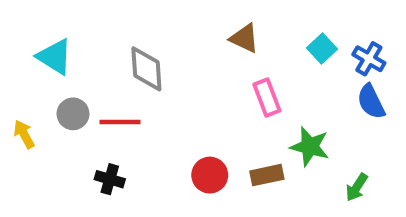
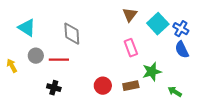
brown triangle: (244, 38) -> (130, 15), moved, turned 42
cyan square: (322, 49) -> (158, 24), size x1.5
green star: (310, 146) -> (152, 72), turned -30
green arrow: (357, 187) -> (175, 92), turned 88

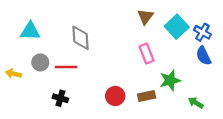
cyan triangle: (27, 28) -> (30, 31), turned -30
yellow arrow: (12, 66) -> (13, 74), turned -48

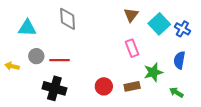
gray diamond: (81, 38) -> (68, 19), moved
blue semicircle: (204, 56) -> (179, 60), moved, turned 36
black cross: (60, 98) -> (54, 88), size x1.6

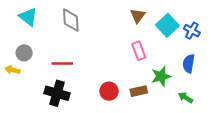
cyan triangle: (27, 28) -> (28, 17), moved, turned 36
gray circle: (36, 56) -> (24, 53), moved

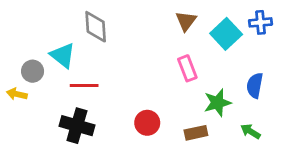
cyan triangle: (28, 17) -> (63, 55), moved
blue cross: (192, 31) -> (260, 22), moved, turned -35
brown rectangle: (139, 91) -> (196, 133), moved

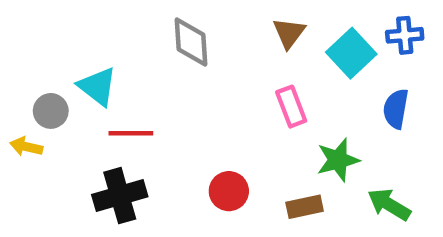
gray diamond: (96, 27) -> (191, 42), moved
blue semicircle: (255, 85) -> (396, 109), moved
black cross: (77, 126) -> (120, 196), turned -32
green arrow: (250, 131) -> (389, 204), size x1.4

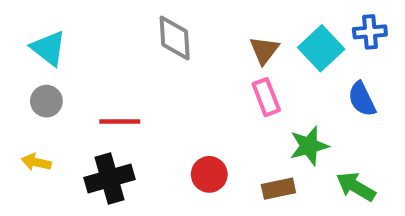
brown triangle: (289, 33) -> (264, 50), moved
cyan triangle: (97, 86) -> (48, 48), moved
blue semicircle: (396, 109) -> (362, 99), turned -36
yellow arrow: (26, 147) -> (36, 162), moved

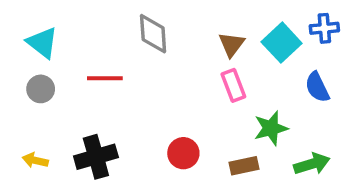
red line: (120, 121) -> (105, 78), moved
yellow arrow: (36, 162) -> (35, 160), moved
green arrow: (356, 187) -> (312, 164), turned 132

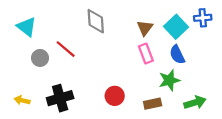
red line: (105, 78) -> (66, 49), turned 40
blue semicircle: (317, 87) -> (177, 55), moved
gray circle: (41, 89) -> (40, 58), moved

